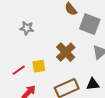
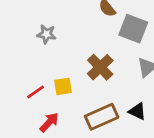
black triangle: (93, 84) -> (137, 111), turned 32

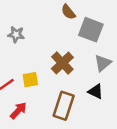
black triangle: (137, 111) -> (96, 92), moved
brown rectangle: (102, 117) -> (64, 106), turned -48

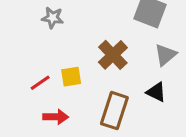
red arrow: (18, 111) -> (56, 117), turned 48

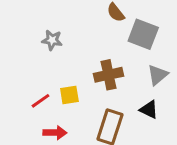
brown cross: (113, 55) -> (108, 75), turned 32

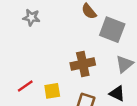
gray star: (52, 40) -> (31, 17), moved
yellow square: (69, 95) -> (52, 91), moved

